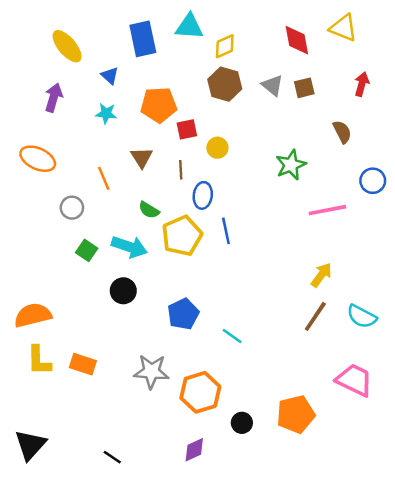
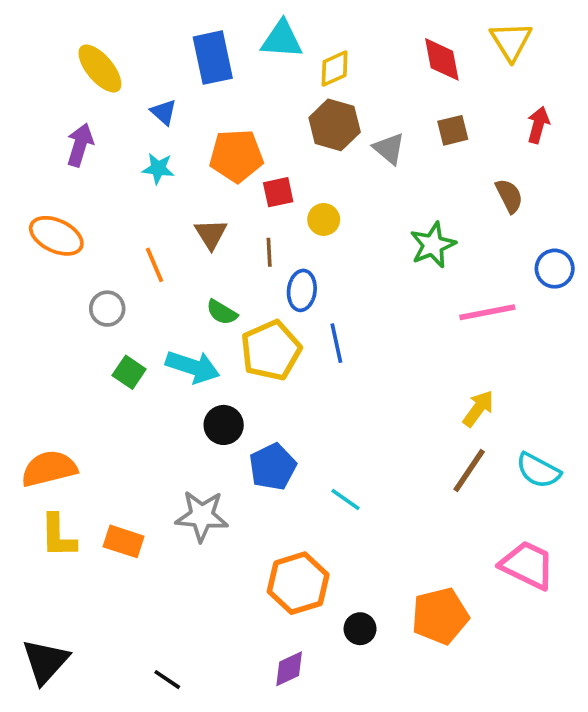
yellow triangle: (343, 28) -> (511, 41), turned 36
gray triangle: (272, 85) -> (389, 149), moved
black circle: (123, 291) -> (224, 425), moved
gray star: (151, 371) -> (202, 516), moved

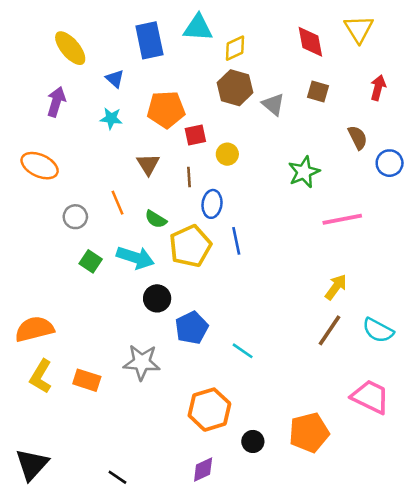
brown square: (453, 130) -> (318, 92), turned 30
orange line: (154, 265) -> (117, 203), moved
blue circle: (555, 269) -> (390, 163), moved
yellow L-shape: (58, 536) -> (41, 376), turned 32

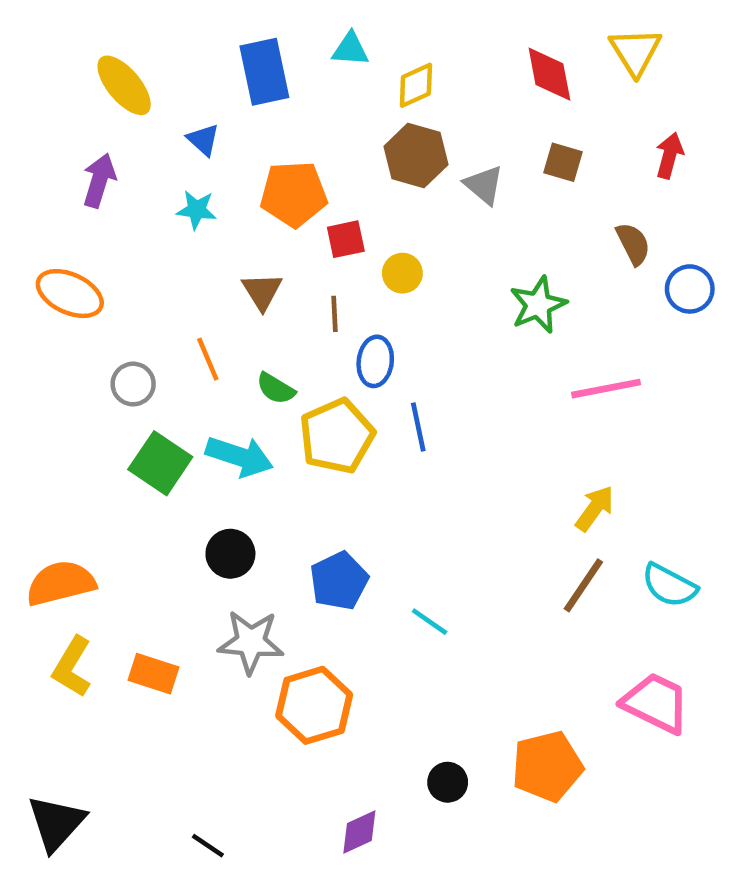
cyan triangle: (198, 28) -> (350, 49), size x0.7
green square: (91, 261) -> (160, 463), size x1.5
black circle: (157, 298) -> (230, 554), moved
orange hexagon: (209, 410) -> (314, 705), moved

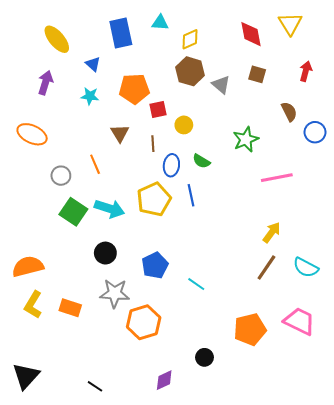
green semicircle: (276, 389) -> (201, 161), moved
orange pentagon: (547, 766) -> (250, 329), moved

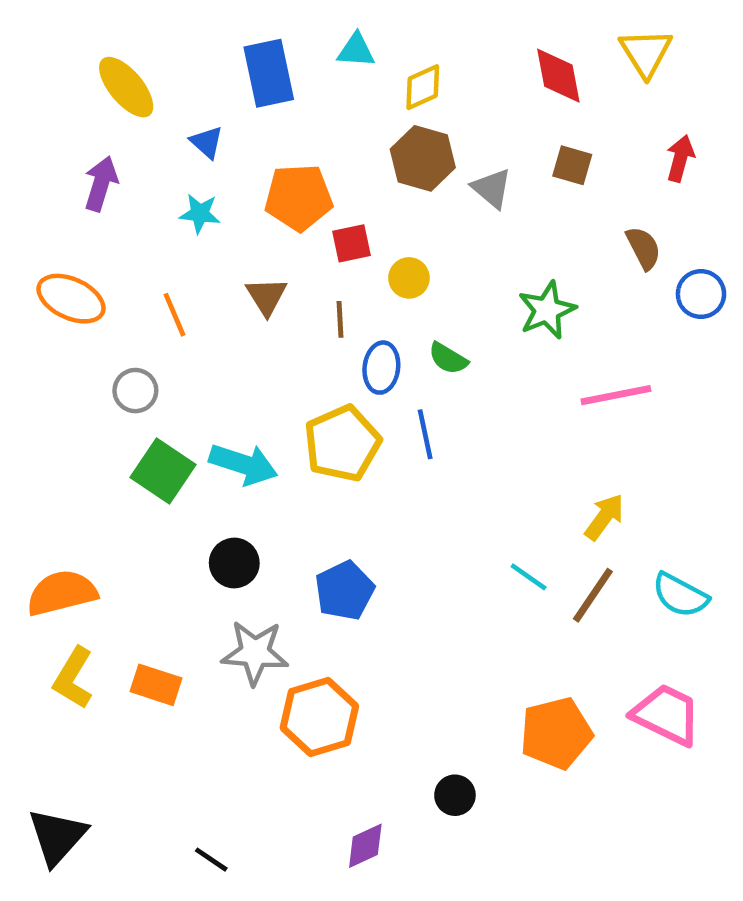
orange line: (95, 164) -> (174, 315), moved
cyan line: (196, 284) -> (529, 577), moved

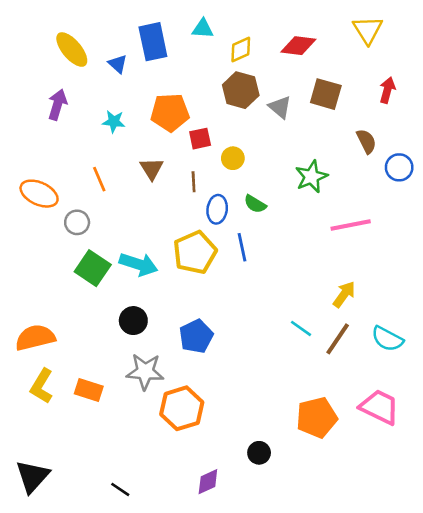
red diamond: (558, 76) -> (298, 46), moved, turned -72
blue triangle: (207, 142) -> (118, 64), moved
brown square: (572, 165) -> (326, 94), size x1.4
orange ellipse: (71, 299) -> (39, 194), moved

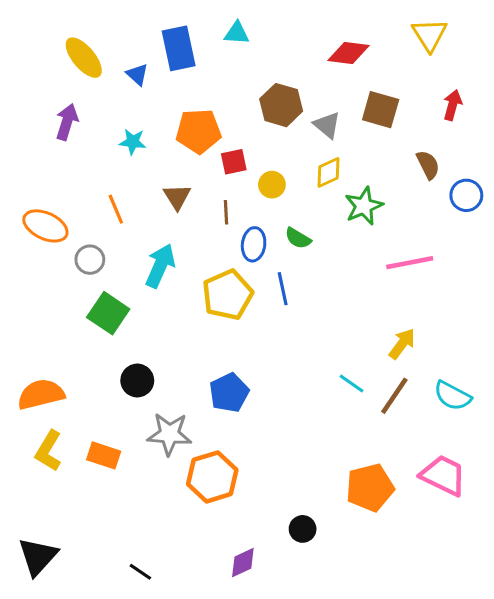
yellow diamond: (241, 50) -> (329, 172), moved
cyan arrow: (139, 264) -> (160, 266), moved, turned -84
black circle: (133, 321) -> (137, 380), moved

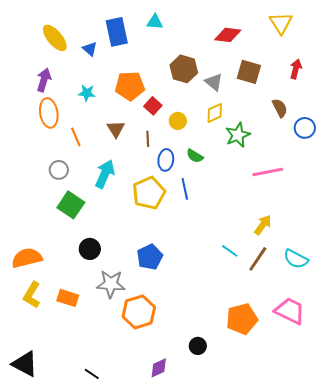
red square: (234, 162) -> (153, 106), turned -36
orange ellipse: (45, 226) -> (49, 113), moved, turned 56
black triangle: (38, 556) -> (25, 364), turned -44

